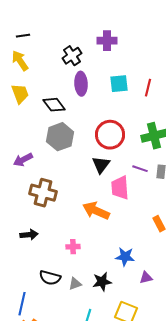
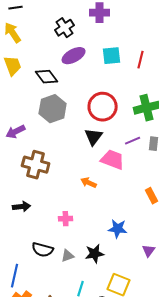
purple ellipse: (81, 84) -> (74, 56), turned 65
purple line: (140, 169) -> (133, 141), turned -42
pink trapezoid: (120, 188) -> (113, 160), turned 115
orange arrow: (96, 211) -> (89, 183), size x0.6
purple triangle: (146, 278) -> (149, 251), moved, turned -40

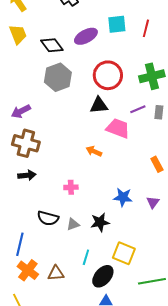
purple ellipse: (74, 56) -> (86, 36), moved
purple arrow: (16, 132) -> (21, 111), moved
black triangle: (94, 137) -> (99, 105), turned 48
brown cross: (36, 165) -> (26, 143), moved
purple triangle: (149, 251) -> (153, 202), moved

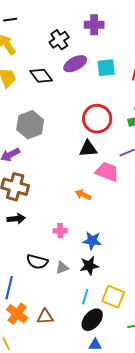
purple ellipse: (86, 36) -> (75, 64), moved
black diamond: (52, 45) -> (41, 76), moved
gray hexagon: (58, 77) -> (30, 125), moved
blue star: (123, 197) -> (92, 241), moved
cyan line: (86, 257) -> (85, 297), moved

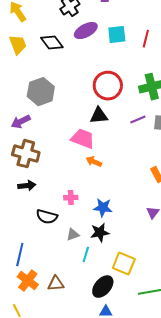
pink trapezoid: (107, 172) -> (83, 139), moved
black semicircle: (37, 262) -> (47, 217), moved
cyan line: (85, 297) -> (86, 255), moved

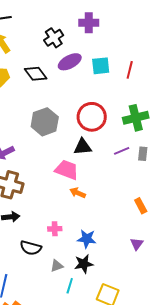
gray hexagon: (41, 92) -> (45, 122), moved

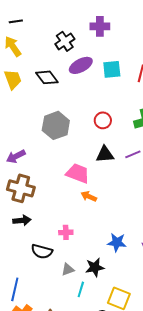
red circle: (92, 117) -> (103, 120), size x0.6
black triangle: (83, 147) -> (105, 154), moved
blue star: (87, 239) -> (117, 242), moved

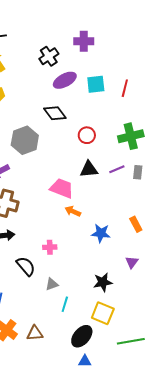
black diamond: (47, 77) -> (55, 113), moved
gray hexagon: (56, 125) -> (25, 140), moved
blue star: (117, 242) -> (101, 233), moved
black semicircle: (42, 251) -> (26, 266), turned -145
black star: (95, 267) -> (103, 282), moved

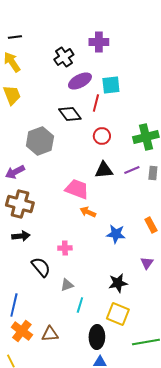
red line: (125, 88) -> (96, 103), moved
black ellipse: (82, 336) -> (97, 337), turned -40

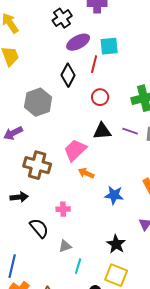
black diamond: (70, 114) -> (68, 75), turned 65
purple line: (132, 170) -> (130, 131), turned 42
pink trapezoid: (77, 189) -> (75, 150), turned -65
brown cross: (20, 204) -> (37, 165), moved
black star: (118, 283) -> (116, 244), turned -30

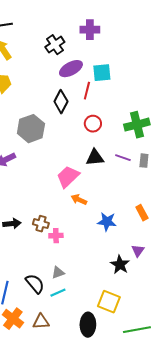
brown cross: (37, 165) -> (41, 224), moved, size x0.6
black semicircle: (39, 228) -> (35, 284), moved
black star: (116, 244) -> (120, 265), moved
cyan line: (78, 266) -> (58, 293), moved, turned 49

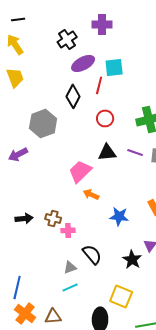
black semicircle: (35, 284) -> (92, 254), moved

